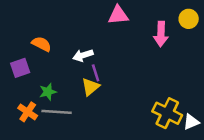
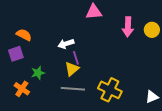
yellow circle: (189, 19) -> (152, 30), moved
orange semicircle: (41, 44) -> (24, 35), moved
gray line: (57, 112) -> (73, 89), moved
yellow cross: (167, 113) -> (110, 90), moved

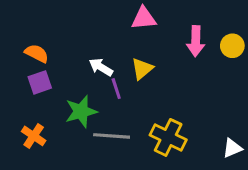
white arrow: (66, 44) -> (101, 67), turned 49
purple square: (16, 54) -> (40, 82), moved
yellow triangle: (72, 69) -> (142, 69), moved
green star: (38, 73) -> (81, 111), moved, size x1.5

